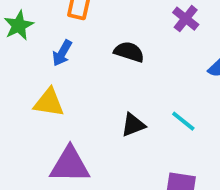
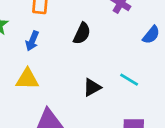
black semicircle: (129, 52) -> (82, 33), turned 105

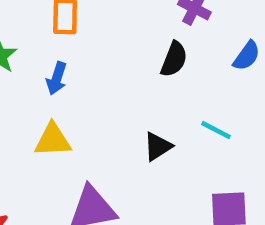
black semicircle: (82, 33) -> (174, 59), moved

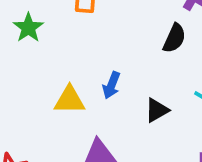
blue arrow: (57, 78) -> (111, 85), moved

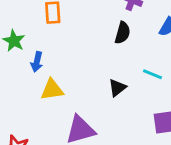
blue arrow: (111, 85) -> (37, 62), moved

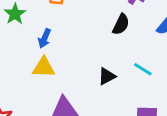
blue arrow: (37, 62) -> (45, 38), moved

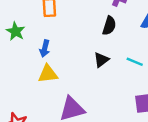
black triangle: (107, 76) -> (101, 60), moved

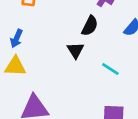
black triangle: (101, 60) -> (75, 50), moved, turned -35

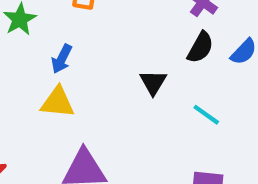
black semicircle: (90, 26) -> (200, 47), moved

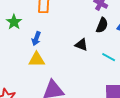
black triangle: (153, 82) -> (81, 45), turned -32

